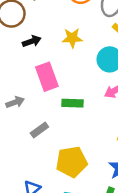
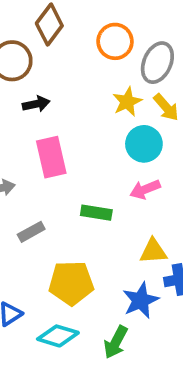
yellow star: (72, 38) -> (127, 102), moved, turned -30
green rectangle: (72, 103) -> (96, 213), moved

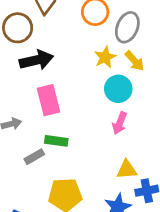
black arrow: (36, 104) -> (36, 60), size x1.6
pink arrow: (145, 189) -> (120, 123), turned -45
green rectangle: (96, 213) -> (56, 141), moved

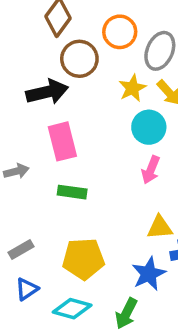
brown circle: (18, 28) -> (79, 59), moved
gray rectangle: (34, 157) -> (21, 249), moved

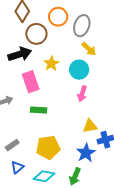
yellow star: (132, 88) -> (51, 63), moved

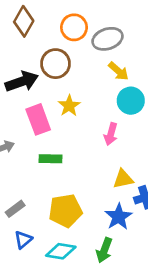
gray ellipse: (82, 26) -> (107, 39), turned 55
brown circle: (36, 34) -> (55, 64), moved
yellow star: (51, 63) -> (69, 106), moved
cyan circle: (79, 70) -> (131, 101), moved

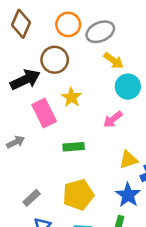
pink arrow: (111, 134) -> (113, 119), turned 42
green rectangle: (50, 159) -> (74, 147), moved

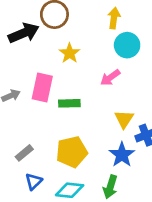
yellow arrow: (114, 61) -> (114, 18), turned -120
pink rectangle: (44, 113) -> (42, 87), moved, turned 36
yellow triangle: (128, 160) -> (124, 119), turned -42

